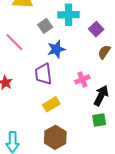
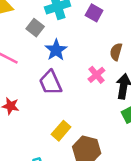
brown semicircle: (104, 52) -> (116, 52), moved
yellow rectangle: (51, 104) -> (61, 131), moved

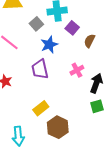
purple square: (94, 13) -> (72, 28), moved
brown semicircle: (116, 52) -> (90, 41), moved

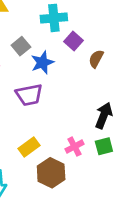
gray square: (36, 24) -> (21, 46), moved
purple trapezoid: (40, 69) -> (29, 95), turned -90
pink cross: (77, 70) -> (75, 147), moved

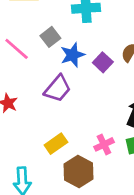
purple square: (73, 41) -> (103, 62), moved
purple trapezoid: (29, 95) -> (58, 89), turned -40

